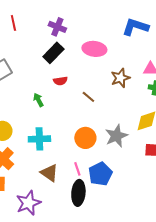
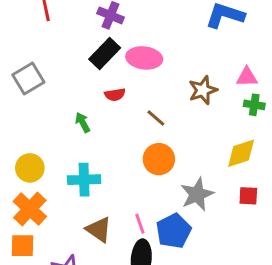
pink ellipse: (94, 49) -> (144, 58), moved
gray star: (116, 136) -> (197, 194), moved
orange circle: (85, 138) -> (159, 159), moved

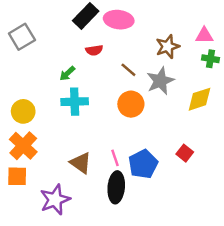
green arrow: (83, 122) -> (67, 73), turned -105
cyan cross: (84, 180) -> (75, 102), moved
gray star: (197, 194) -> (160, 81), moved
red square: (248, 196) -> (185, 153), moved, turned 35

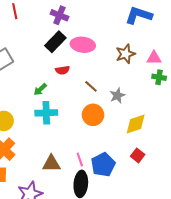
brown star: (168, 47) -> (125, 54), moved
gray star: (160, 81) -> (117, 96), size x0.7
yellow diamond: (199, 99) -> (136, 124), moved
brown triangle: (81, 163) -> (51, 164), turned -36

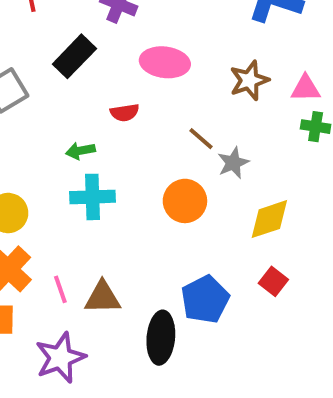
black rectangle: (55, 42) -> (74, 56), moved
brown line: (91, 86) -> (201, 139), moved
green arrow: (40, 89) -> (80, 151), turned 32
pink line: (80, 160) -> (60, 289), moved

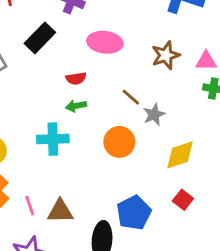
green arrow: (80, 151) -> (76, 106), moved

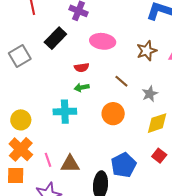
gray star: (154, 114) -> (150, 94), moved

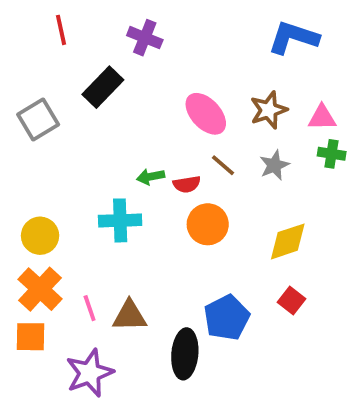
pink ellipse: (103, 41) -> (206, 114), moved, turned 40
red semicircle: (82, 68) -> (187, 184), moved
gray star: (150, 94) -> (274, 165), moved

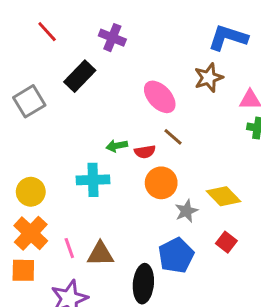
red line: (61, 30) -> (47, 32), turned -30
brown star: (269, 110) -> (209, 78), moved
gray star: (274, 165) -> (186, 211), moved
yellow diamond: (288, 241) -> (223, 196), turned 64

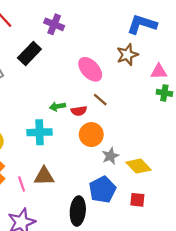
yellow diamond: (223, 196) -> (139, 166), moved
red square: (226, 242) -> (137, 200), moved, turned -32
brown triangle: (100, 254) -> (44, 176), moved

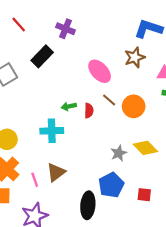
red semicircle: (79, 111) -> (89, 111), turned -80
orange circle: (91, 135) -> (134, 106), moved
yellow diamond: (139, 166) -> (145, 148), moved
brown triangle: (44, 176) -> (56, 172), turned -36

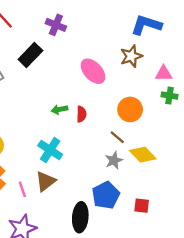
brown line: (109, 100) -> (117, 137), moved
cyan cross: (52, 131) -> (50, 150), moved, turned 35

